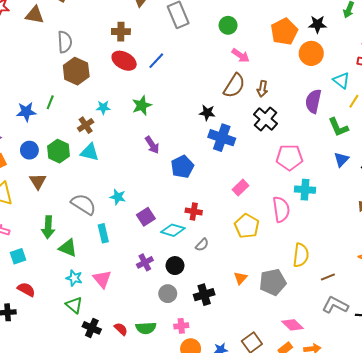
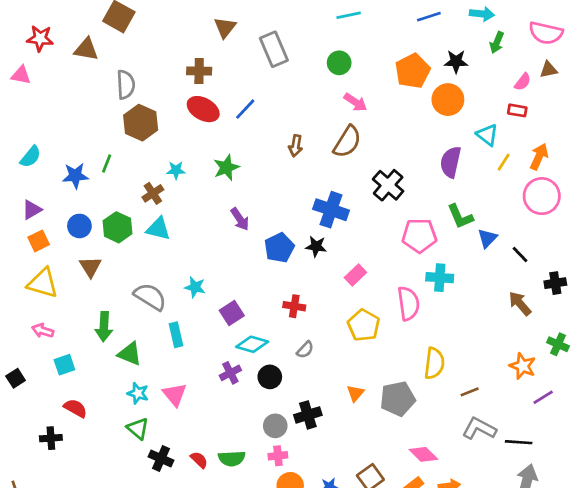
brown arrow: (262, 89) -> (296, 146), moved
black star: (207, 113) -> (316, 246), moved
green L-shape: (338, 127) -> (460, 216), moved
cyan diamond: (173, 230) -> (252, 344), moved
gray circle: (168, 294) -> (275, 426), moved

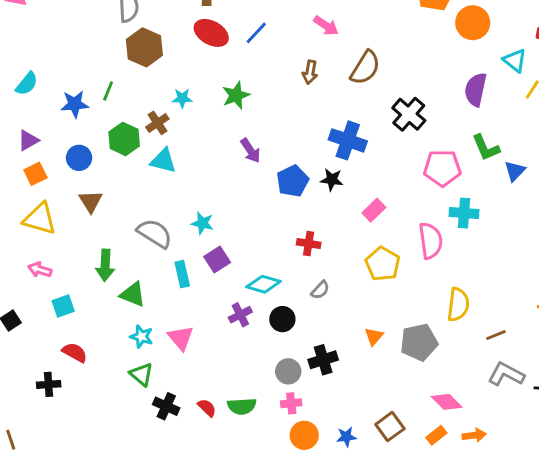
pink arrow: (355, 102) -> (326, 26), moved
green hexagon: (118, 227) -> (124, 139), moved
purple square: (232, 313) -> (217, 260), moved

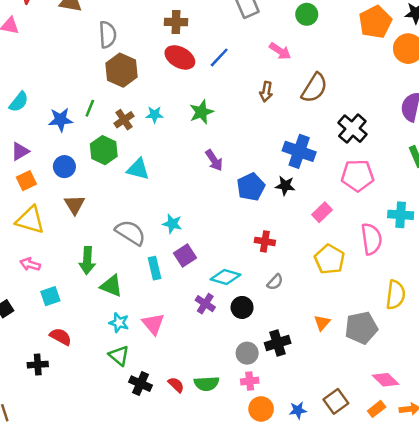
brown cross: (157, 123) -> (124, 120), moved
pink pentagon: (442, 168) -> (358, 175), moved
purple cross: (240, 315) -> (205, 304), turned -30

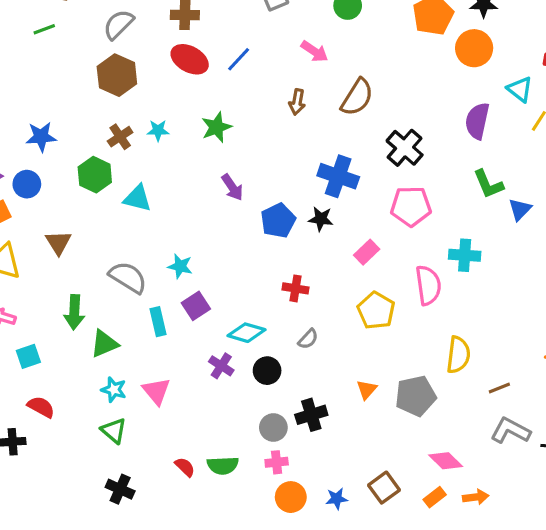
gray semicircle: (108, 35) -> (119, 24), moved, turned -132
green line: (90, 108) -> (44, 29), moved, turned 48
blue circle: (64, 167) -> (27, 184), moved
green triangle: (111, 286) -> (104, 344), turned -45
black cross: (141, 384) -> (120, 489), moved

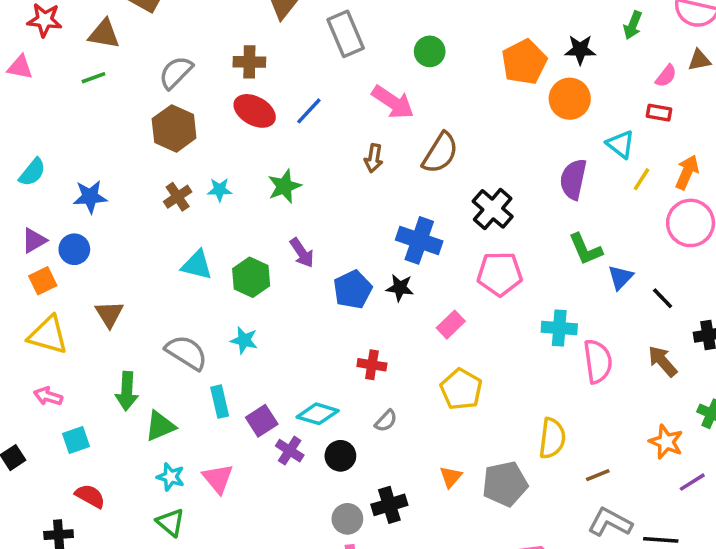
pink arrow: (314, 51) -> (393, 102), size x1.4
green hexagon: (95, 175) -> (251, 277), moved
pink semicircle: (428, 285) -> (598, 361), moved
purple square: (196, 306) -> (262, 421), moved

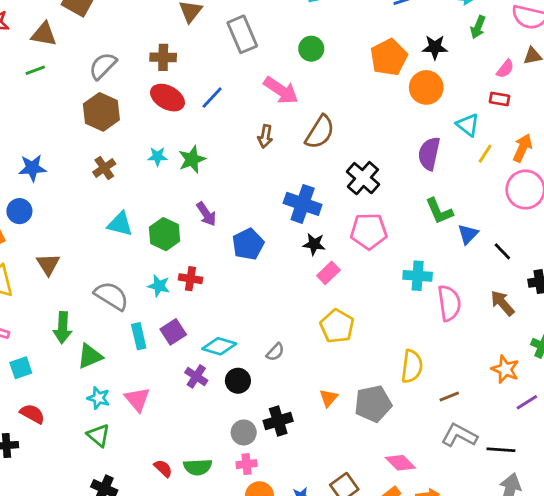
cyan star: (220, 190) -> (157, 156), moved
black star: (400, 288) -> (314, 244), moved
red cross: (372, 365) -> (190, 279), moved
purple square: (262, 421) -> (173, 332), moved

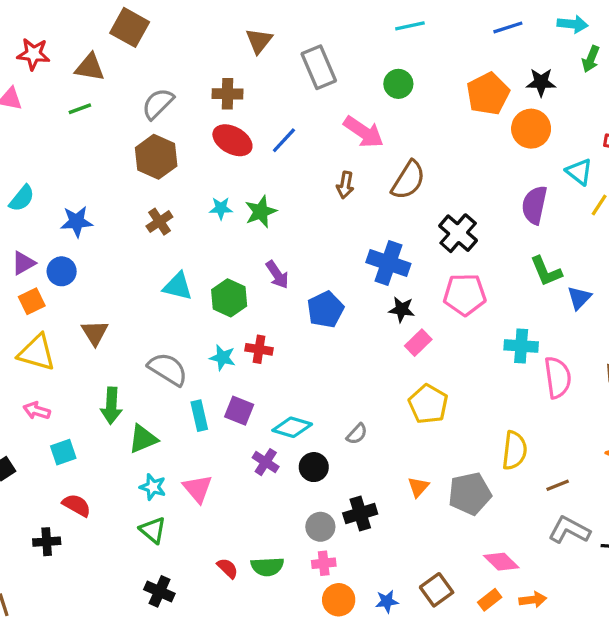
purple square: (173, 332) -> (239, 411), turned -35

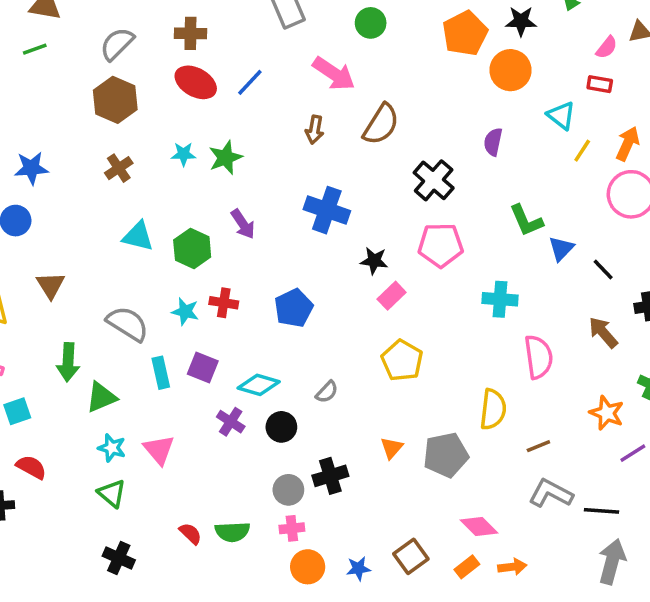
purple semicircle: (534, 205) -> (493, 142), moved, size x0.7
blue cross: (388, 263) -> (327, 210), moved
blue pentagon: (325, 309) -> (294, 308), moved
pink semicircle: (558, 377) -> (538, 357), moved

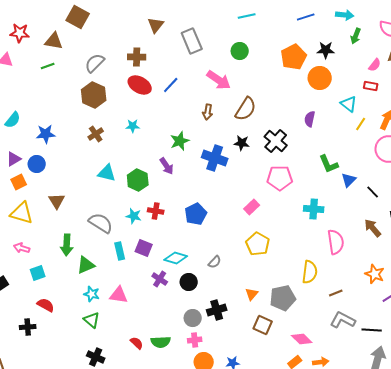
green star: (225, 158) -> (180, 141), moved
black star: (374, 261) -> (242, 143), moved
pink triangle: (159, 450) -> (119, 295), turned -42
brown square: (411, 556) -> (263, 325), moved, turned -30

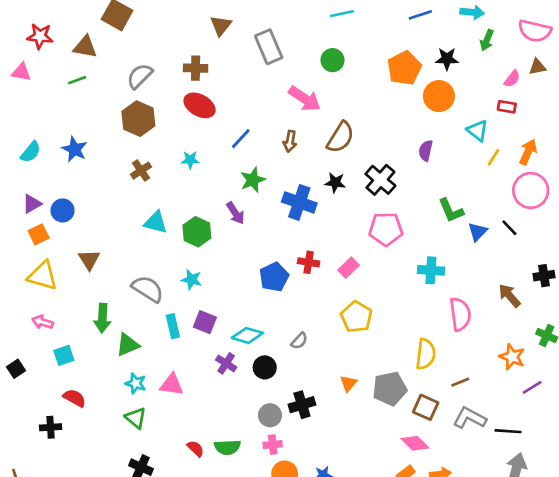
blue line: (171, 85) -> (241, 139), moved
blue star: (46, 134) -> (74, 149), moved, turned 30
black line: (373, 192) -> (509, 228), moved
red cross: (156, 211) -> (309, 262), moved
brown square: (263, 325) -> (426, 407), moved

